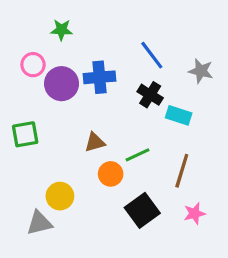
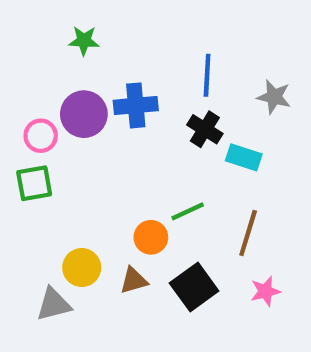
blue line: (152, 55) -> (207, 75), turned 40
pink circle: (33, 65) -> (41, 136), moved
brown triangle: (95, 142) -> (134, 280), moved

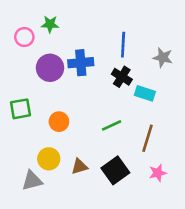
pink circle: (41, 136) -> (24, 37), moved
orange circle: (151, 237) -> (59, 122), moved

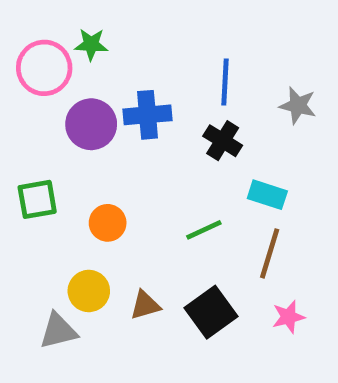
pink circle: (24, 37) -> (44, 68), size x1.5
cyan rectangle: (145, 93) -> (267, 195), moved

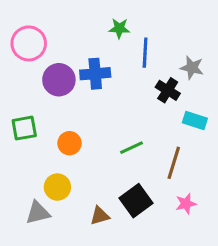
green star: (91, 44) -> (119, 28), moved
black cross: (223, 141) -> (168, 90), moved
cyan rectangle: (267, 195) -> (195, 121), moved
brown triangle: (145, 305) -> (100, 216), moved

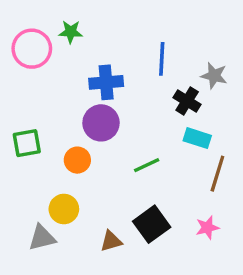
green star: (119, 28) -> (71, 32), moved
purple circle: (59, 80) -> (101, 123), moved
cyan rectangle: (195, 121) -> (197, 138), moved
brown line: (174, 163) -> (217, 174), moved

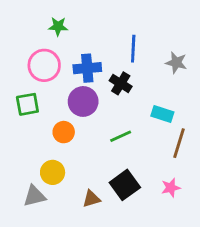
pink circle: (32, 49) -> (44, 65), moved
black cross: (187, 101) -> (121, 83), moved
green square: (27, 143) -> (27, 104), moved

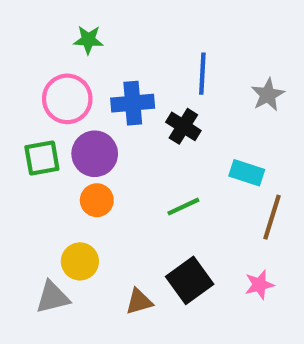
gray star: (176, 63) -> (268, 95), turned 30
purple circle: (83, 101) -> (95, 154), moved

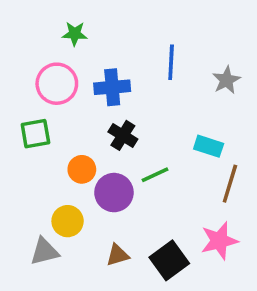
black cross: (183, 126) -> (123, 135), moved
purple circle: (95, 154) -> (114, 193), moved
black square: (190, 280) -> (169, 260), moved
pink star: (259, 285) -> (219, 241), size x1.5

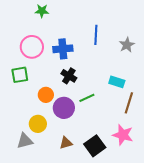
green star: (75, 34) -> (42, 11), moved
pink star: (219, 241) -> (123, 135), turned 30

